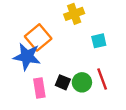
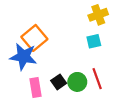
yellow cross: (74, 14) -> (98, 15), moved
black square: (63, 82) -> (59, 82), turned 32

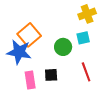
black square: (59, 82) -> (51, 75), turned 32
green circle: (77, 82) -> (63, 47), moved

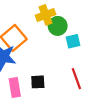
yellow cross: (87, 14) -> (46, 15), moved
green circle: (63, 47) -> (58, 26), moved

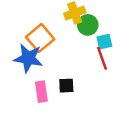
red line: (76, 79) -> (102, 58), moved

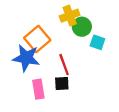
cyan square: (104, 42) -> (97, 42), turned 32
red line: (102, 58) -> (64, 65), moved

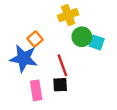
green circle: (82, 27) -> (82, 37), moved
orange square: (37, 39) -> (35, 39), size x0.6

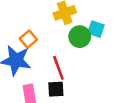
cyan square: (97, 42) -> (96, 29), moved

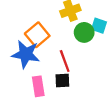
orange square: (28, 39) -> (37, 35), size x1.5

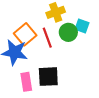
red line: (65, 61) -> (47, 38), moved
black square: (62, 81) -> (48, 77), size x1.5

